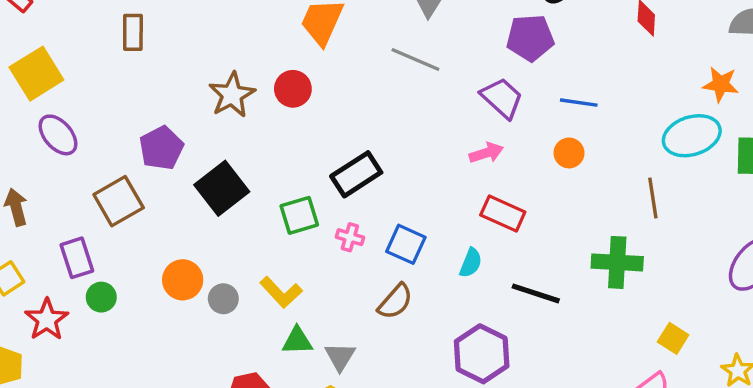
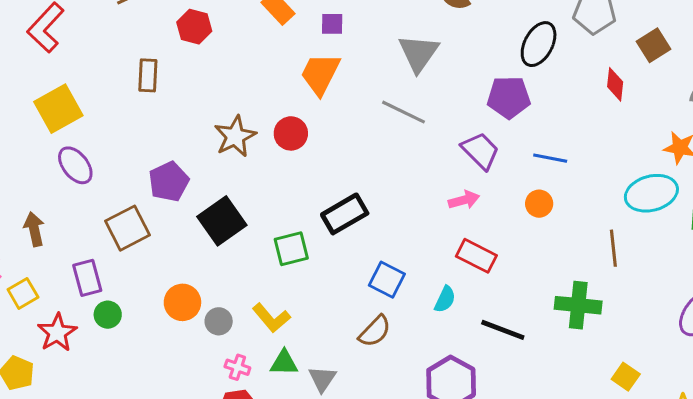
pink cross: (350, 237) -> (237, 367), moved

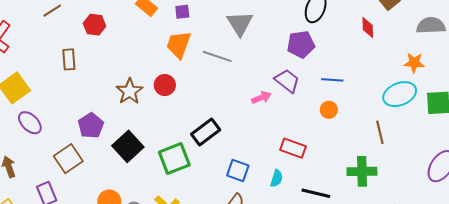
gray line: (404, 112) -> (217, 56), moved
pink arrow: (464, 200) -> (261, 98), moved
green square: (291, 249) -> (174, 159), size x1.4

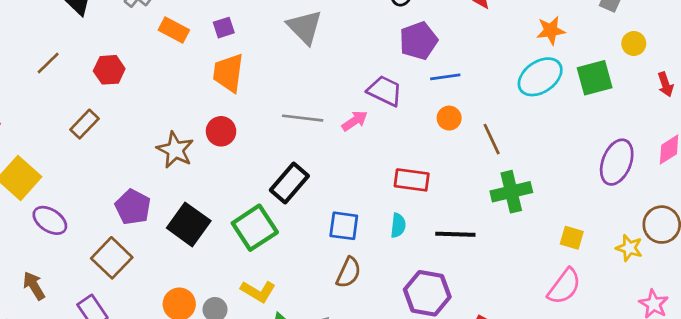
purple pentagon: (301, 44) -> (418, 41), moved
gray line: (217, 56) -> (303, 118), moved
brown rectangle: (69, 59) -> (85, 124), turned 60
brown line: (380, 132) -> (492, 139), moved

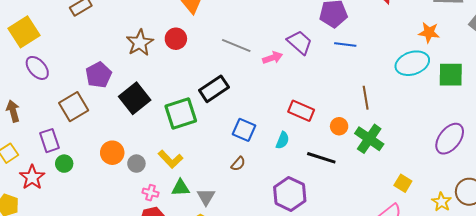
orange circle: (449, 118) -> (339, 126), moved
green cross: (511, 192) -> (369, 139), turned 32
brown semicircle: (349, 272) -> (238, 164), size x0.7

